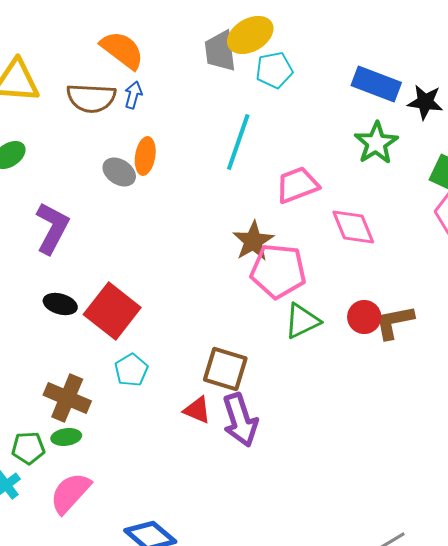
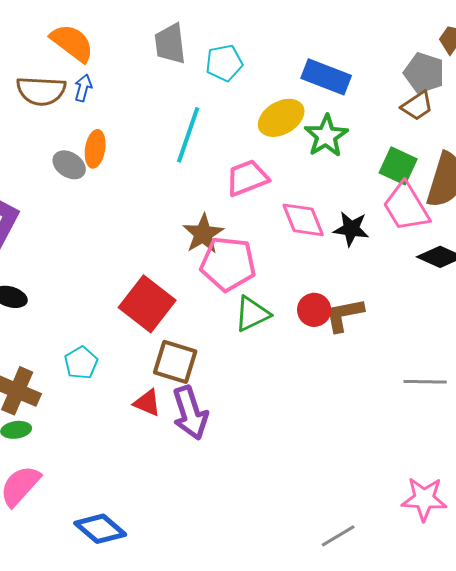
yellow ellipse: (250, 35) -> (281, 118), moved
black star: (425, 102) -> (351, 229), moved
red square: (112, 311) -> (147, 304), moved

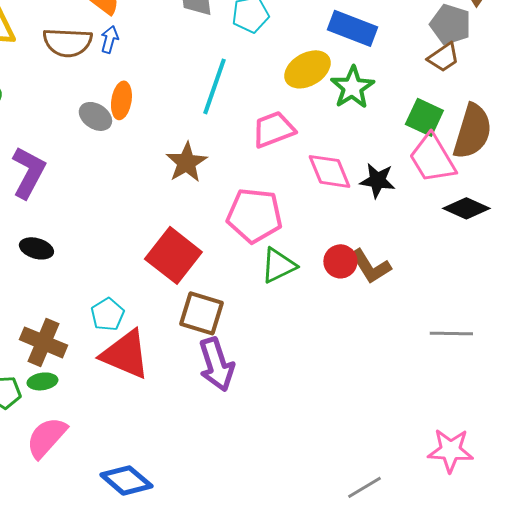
brown star: (203, 234) -> (186, 162), moved
brown L-shape: (344, 315) -> (370, 266), turned -111
red triangle: (147, 403) -> (125, 354), moved, size x1.8

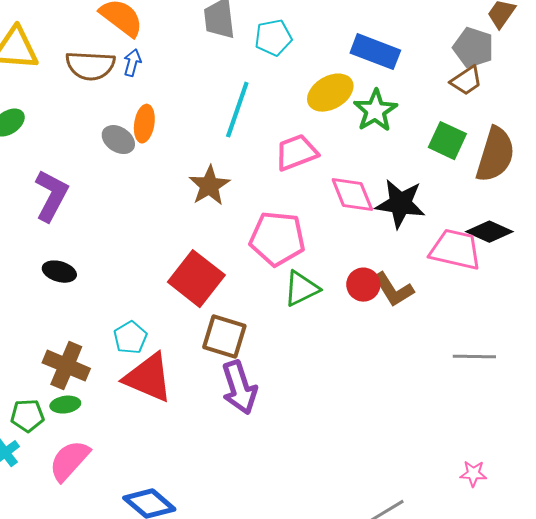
pink trapezoid: (432, 158) -> (455, 250), moved, turned 134
black star: (377, 180) -> (400, 204), size x1.4
pink star: (450, 450) -> (473, 474), size x0.6

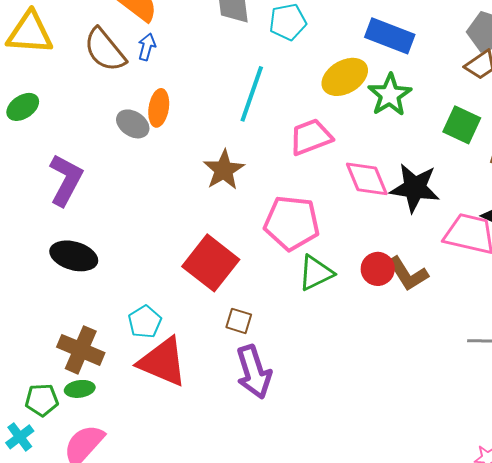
brown semicircle: (90, 66) -> (105, 50), turned 48
black ellipse: (59, 272) -> (74, 256), size x1.4
brown square: (224, 337) -> (239, 321), size x0.6

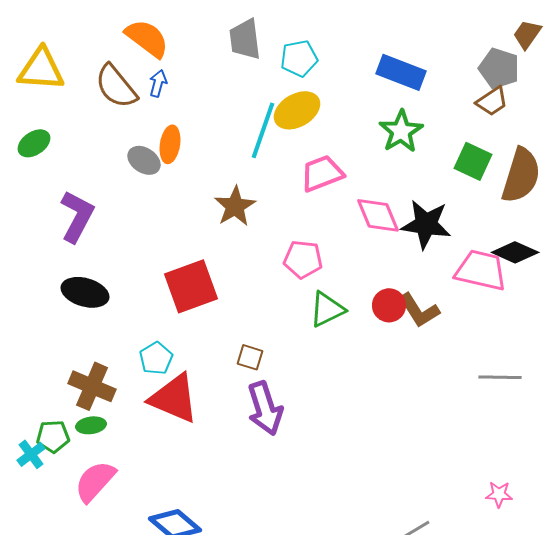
yellow ellipse: (345, 77) -> (297, 110), moved
pink pentagon: (292, 223) -> (303, 259), size x0.7
red square: (211, 263) -> (191, 286), moved, turned 32
cyan cross: (20, 437) -> (31, 454), moved

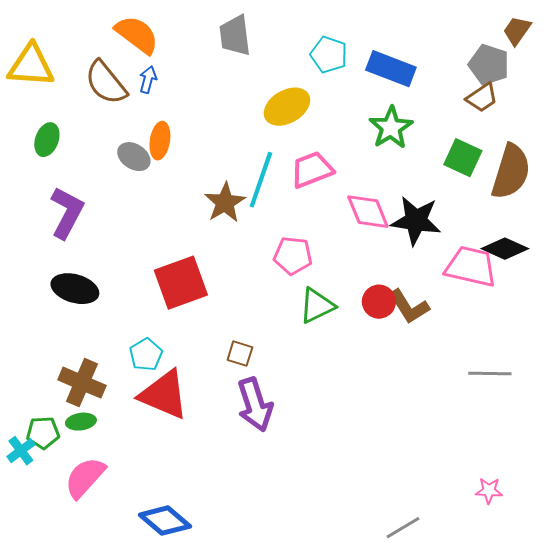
cyan pentagon: (299, 58) -> (329, 55), moved, turned 30
cyan line: (263, 130) -> (261, 180), moved
green ellipse: (34, 143) -> (47, 140), moved, turned -36

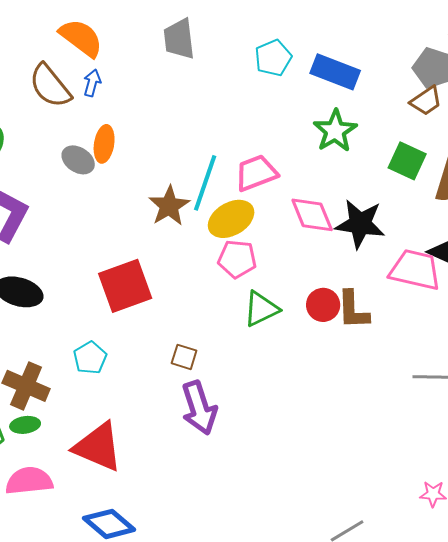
cyan pentagon: (329, 55) -> (273, 58), turned 30
yellow ellipse: (287, 107) -> (231, 219), moved
brown L-shape: (409, 307) -> (353, 310), turned 30
red triangle: (164, 395) -> (98, 447), moved
pink semicircle: (85, 478) -> (29, 481), turned 42

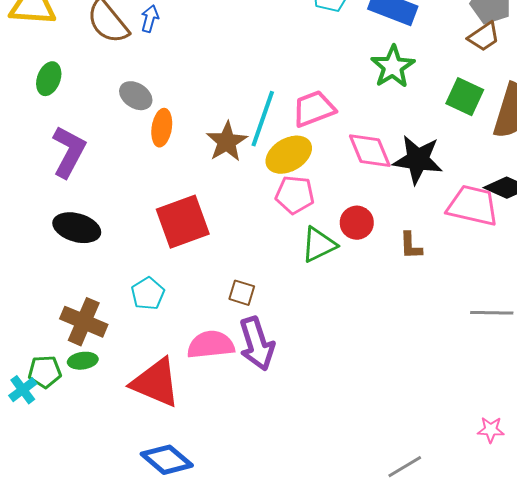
orange ellipse: (104, 144) -> (162, 128), moved
red circle: (323, 305) -> (357, 223), moved
brown L-shape: (353, 310) -> (411, 246), size x0.7
pink semicircle: (29, 481) -> (211, 345), moved

